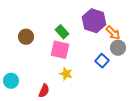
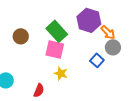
green rectangle: (62, 32) -> (57, 31), size x1.5

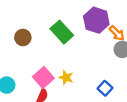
pink square: (55, 49) -> (43, 77), moved, turned 36
blue square: (97, 60) -> (105, 88), moved

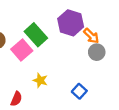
pink square: (43, 77) -> (22, 50), moved

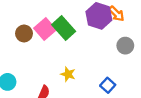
orange arrow: (91, 36) -> (116, 14), moved
pink square: (22, 50) -> (45, 29), moved

